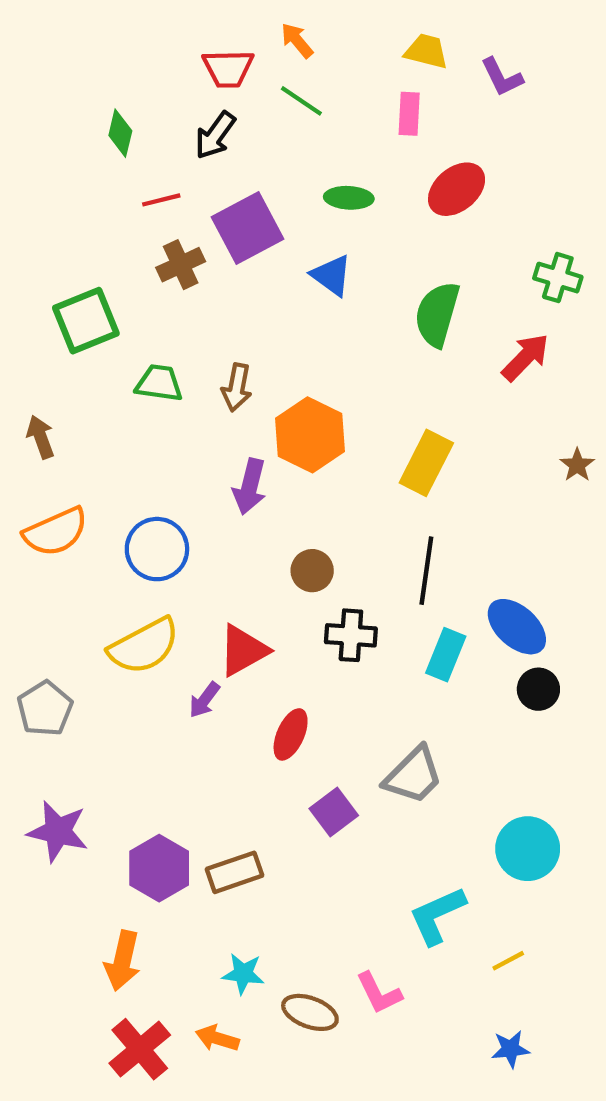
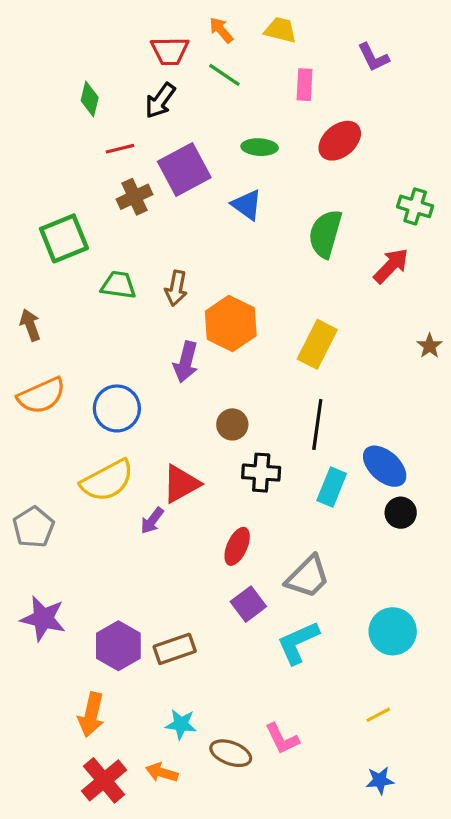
yellow trapezoid: (426, 51) -> (280, 30), moved
red ellipse: (291, 734) -> (237, 546), moved
cyan L-shape: (437, 915) -> (298, 643), moved

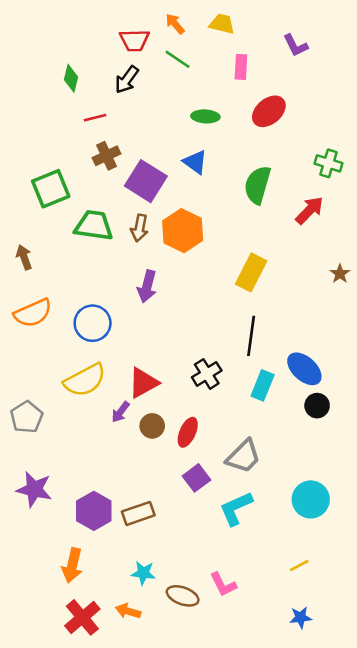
purple square: (184, 170) -> (146, 181), moved, turned -30
green trapezoid: (118, 285) -> (94, 225), size x1.4
orange hexagon: (231, 323) -> (183, 231), moved
brown circle: (232, 424) -> (152, 426), moved
black cross: (261, 473) -> (207, 374), turned -36

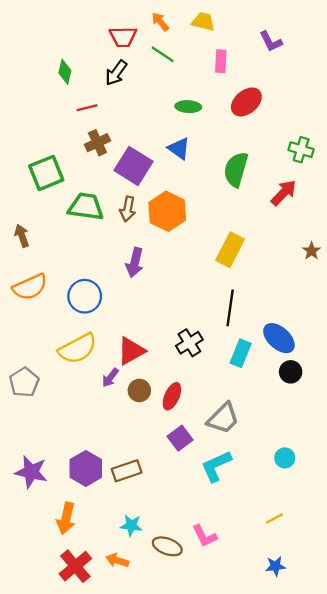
purple star: (34, 489) -> (31, 472), moved
cyan circle: (311, 499) -> (285, 458), size x0.6

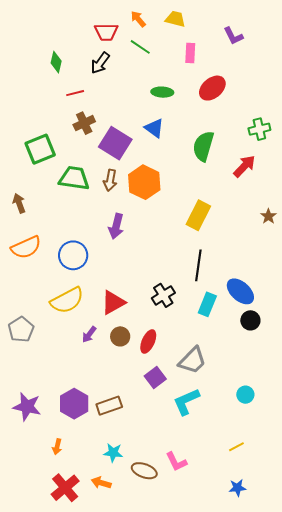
green cross: (301, 150) -> (259, 129), turned -30
purple arrow: (110, 378) -> (89, 334), moved
orange arrow: (66, 518) -> (57, 447), size x0.6

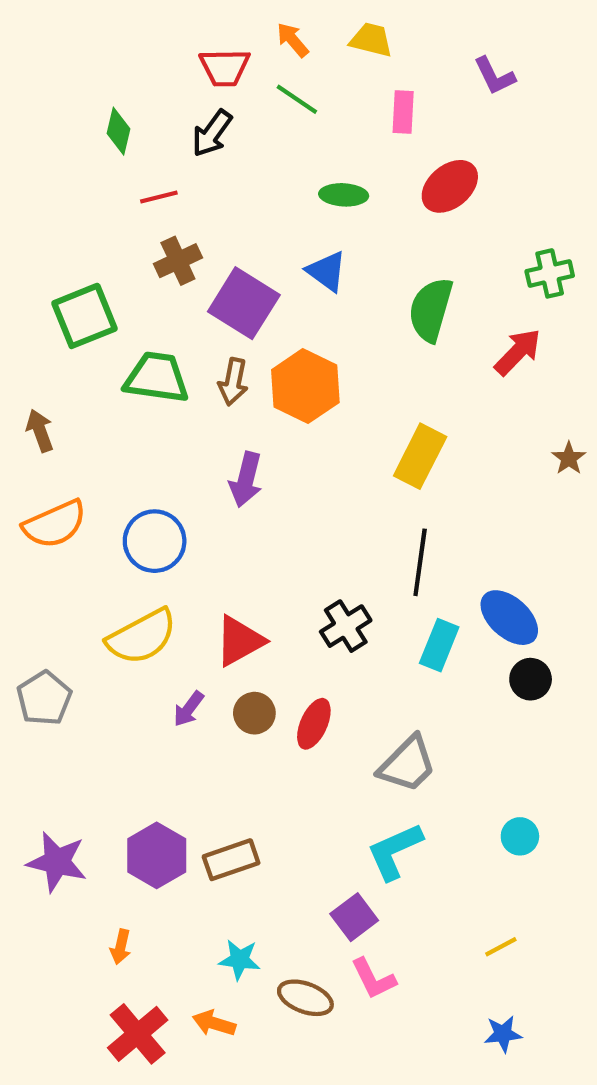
purple square: (155, 378) -> (354, 917), moved

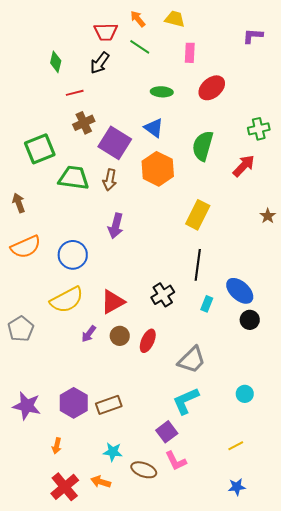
purple L-shape: (494, 76) -> (253, 36), moved, turned 120
orange hexagon: (305, 386) -> (158, 169), moved
cyan rectangle: (439, 645) -> (207, 304), size x0.7

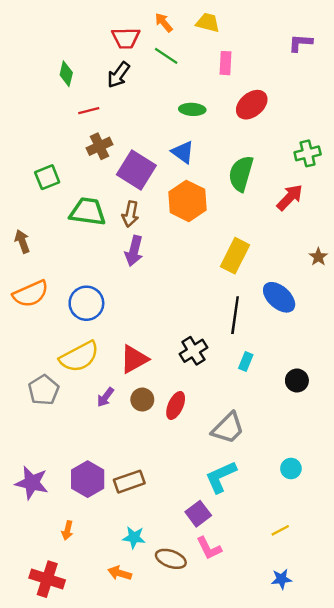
green square: (40, 149) -> (47, 177), size x0.7
purple arrow: (116, 226) -> (134, 251), moved
blue ellipse: (240, 291) -> (279, 297), moved
gray pentagon: (21, 329) -> (44, 390), moved
red cross: (65, 487) -> (47, 579), moved, turned -32

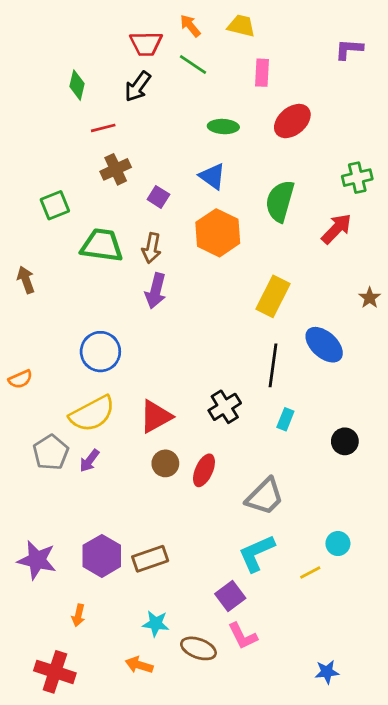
purple square: (136, 170) -> (158, 197), size x0.5
orange semicircle: (31, 294) -> (20, 379), moved, size x0.6
purple arrow: (105, 397) -> (89, 461), moved
yellow line: (280, 530) -> (310, 573), moved

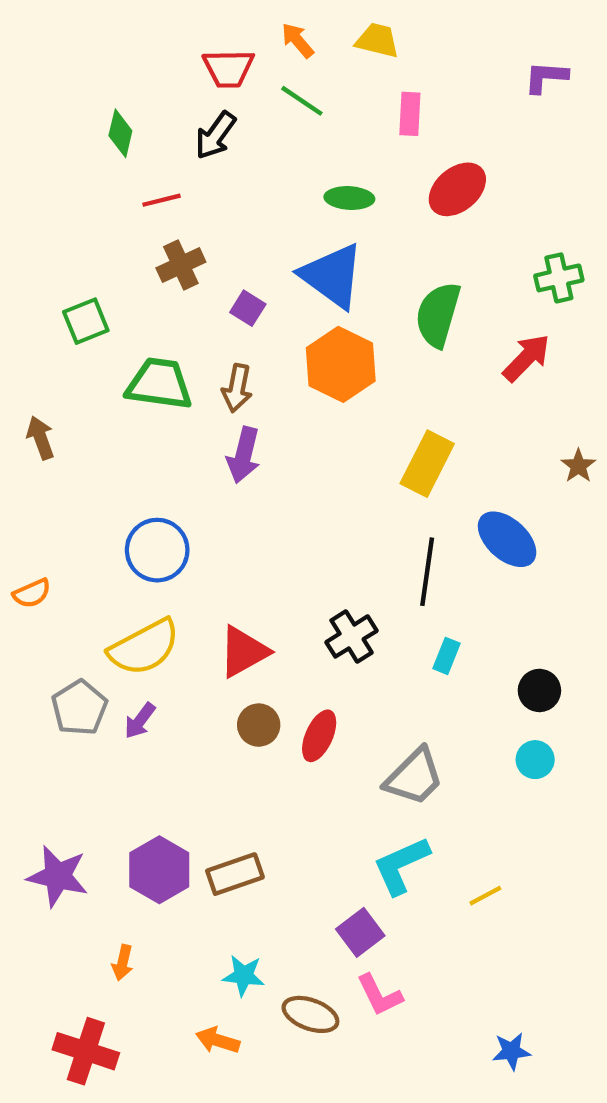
blue triangle: (212, 176) -> (332, 276), size x1.6
cyan circle: (338, 544) -> (535, 760), moved

